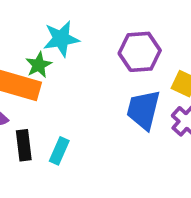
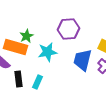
cyan star: (61, 39) -> (48, 52), moved
purple hexagon: (140, 52) -> (69, 29), moved

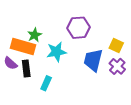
black rectangle: (19, 79) -> (26, 68), moved

